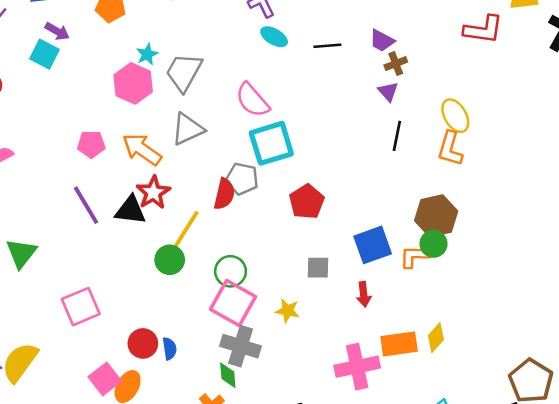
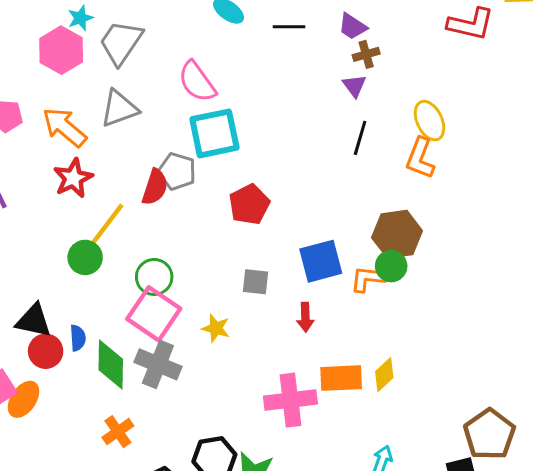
black triangle: (130, 210) -> (34, 321), moved
blue semicircle: (169, 349) -> (78, 338), moved
green diamond: (228, 375) -> (111, 364), moved, size x1.6

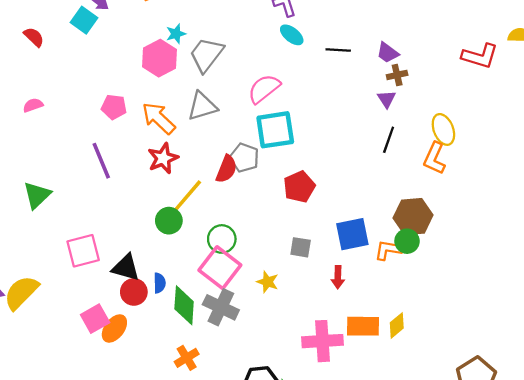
pink semicircle: (197, 82) -> (264, 89), turned 84

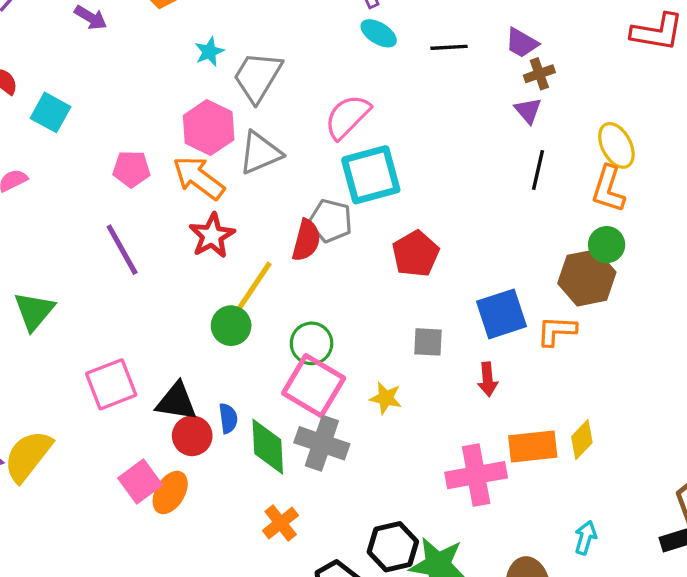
cyan square: (84, 20) -> (50, 112), moved
pink hexagon: (159, 58) -> (209, 128), moved
green circle: (407, 241) -> (607, 245), moved

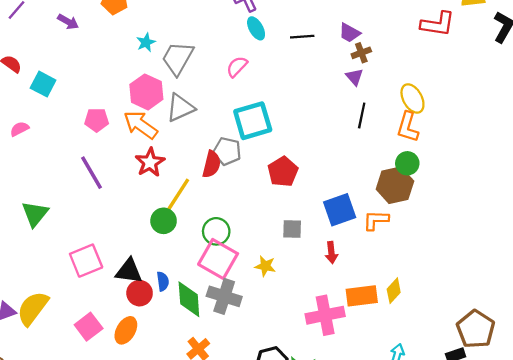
cyan ellipse: (379, 33) -> (256, 28), turned 30
pink semicircle: (347, 117) -> (237, 67), moved, size x0.7
pink square: (140, 481) -> (89, 327), moved

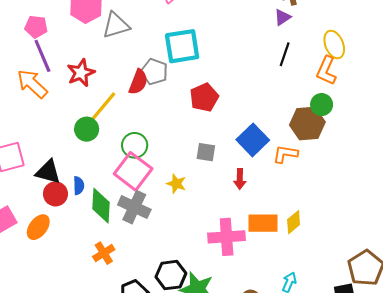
purple triangle: (354, 77) -> (283, 17), turned 30
orange arrow: (140, 125) -> (32, 84), moved
purple line: (92, 173) -> (42, 56), moved
blue square: (340, 210) -> (253, 140), turned -32

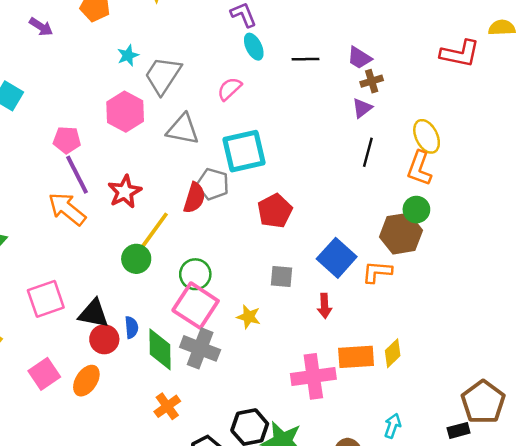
gray triangle: (116, 25) -> (183, 129), moved, turned 32

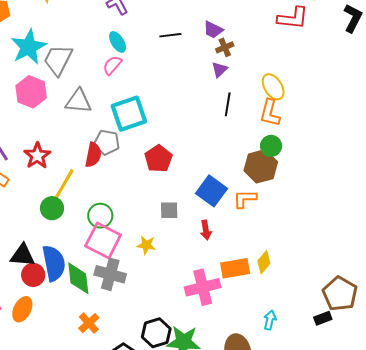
cyan ellipse: (254, 47) -> (118, 42), moved
cyan star: (128, 55) -> (29, 47), size x2.0
blue semicircle: (131, 327) -> (54, 263), size x2.0

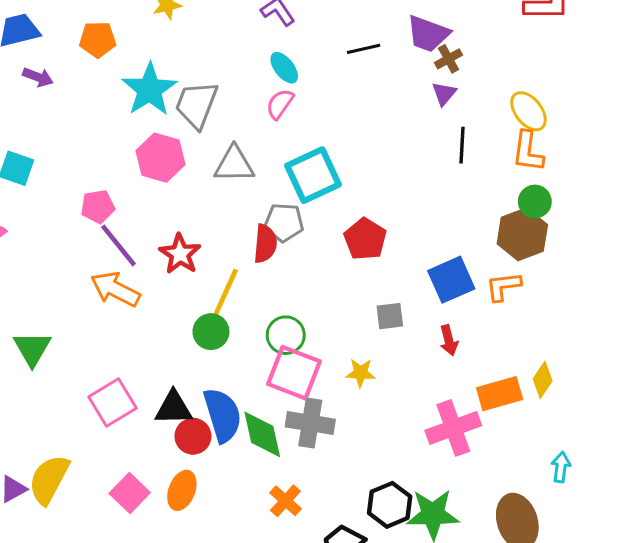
purple trapezoid: (213, 30) -> (428, 34), size x1.4
blue square: (212, 191) -> (451, 280), turned 36

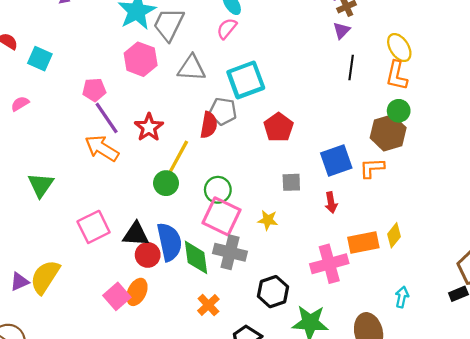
pink square: (130, 493) -> (117, 296), moved
black hexagon: (390, 505) -> (273, 292), moved

